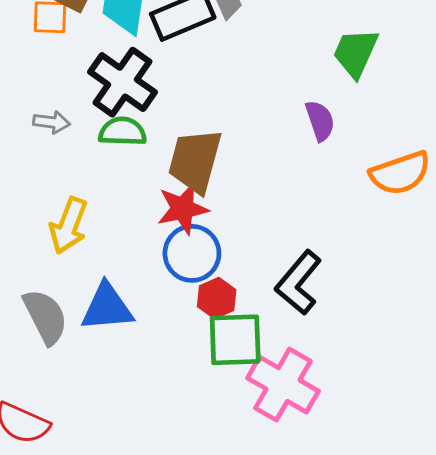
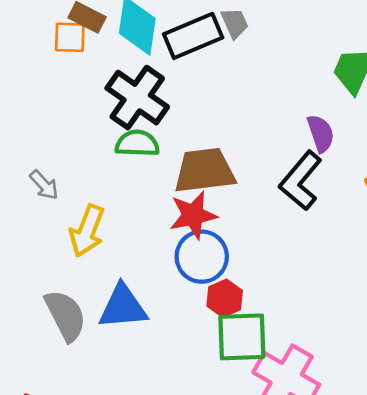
gray arrow: (52, 122) -> (44, 185), moved, turned 40
brown trapezoid: (195, 161) -> (205, 171), turned 68
black L-shape: (298, 283) -> (301, 181), moved

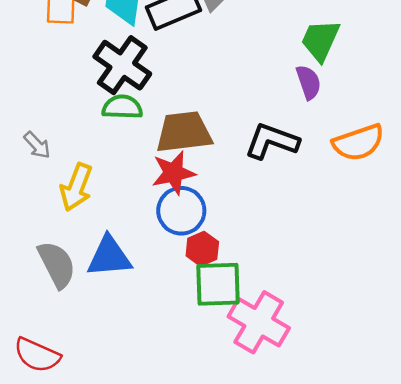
purple semicircle: (321, 133) -> (309, 82), moved
black L-shape: (301, 181) -> (272, 141), turned 70

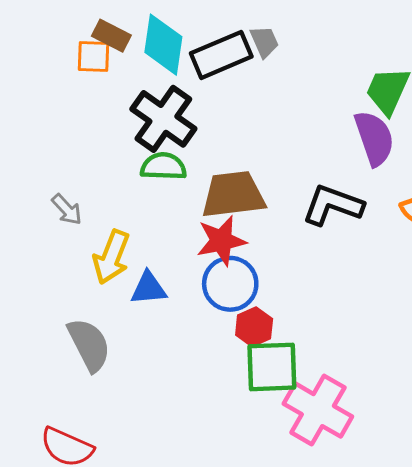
purple semicircle: (309, 82) -> (374, 138), size x1.4
blue triangle: (109, 257) -> (149, 288), moved, size x0.7

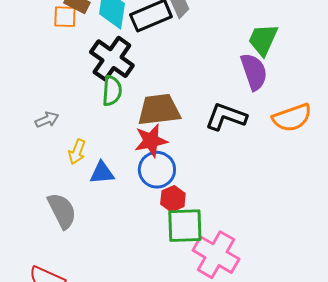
green semicircle: (163, 166) -> (112, 91), turned 92
gray arrow: (67, 209) -> (47, 120), turned -70
yellow arrow: (111, 257) -> (77, 152), size x0.7

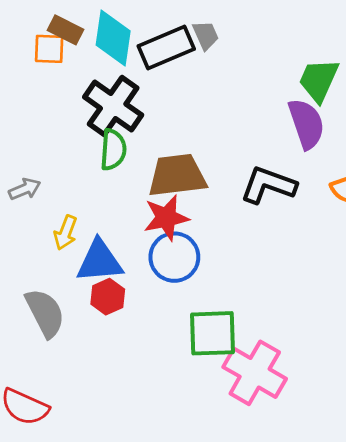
blue triangle: (102, 173) -> (100, 261), size x1.4
red hexagon: (173, 199) -> (108, 297), moved

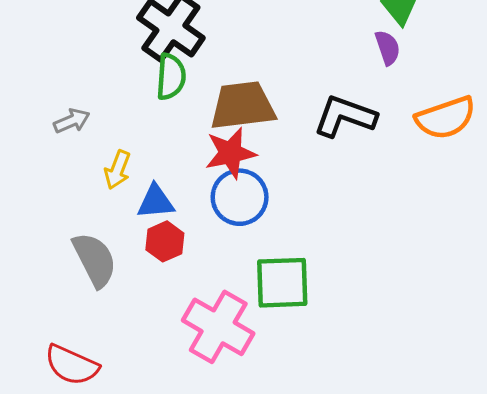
purple semicircle: (306, 124) -> (388, 48), size x0.6
blue triangle: (100, 261) -> (156, 202), size x0.7
pink cross: (255, 373) -> (218, 327), moved

